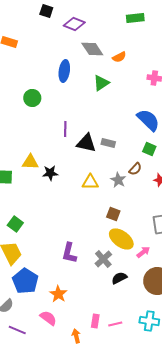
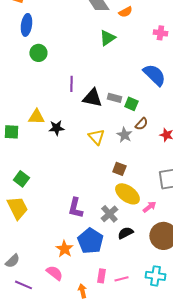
blue ellipse: (64, 71) -> (26, 25), moved
green square: (149, 149) -> (131, 104), moved
yellow triangle: (90, 182) -> (96, 137), turned 48
blue pentagon: (25, 281) -> (90, 241), moved

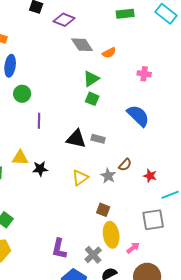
purple line: (71, 84) -> (39, 121), moved
green square: (131, 104) -> (92, 99), moved
yellow triangle: (96, 137) -> (80, 178), turned 36
yellow ellipse: (127, 194) -> (111, 235), turned 45

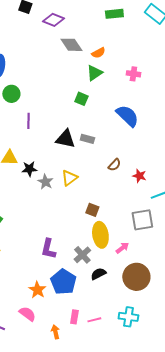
green triangle: (91, 79) -> (94, 73), moved
gray star: (108, 176) -> (45, 182), moved

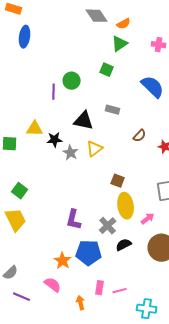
green circle: (11, 94) -> (72, 81), moved
black triangle: (65, 139) -> (84, 121), moved
blue pentagon: (63, 282) -> (89, 253), turned -30
cyan cross: (128, 317) -> (147, 309), moved

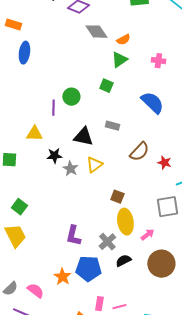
yellow triangle: (35, 129) -> (34, 134), moved
brown semicircle: (140, 136) -> (139, 152), size x1.5
pink semicircle: (53, 285) -> (35, 291), moved

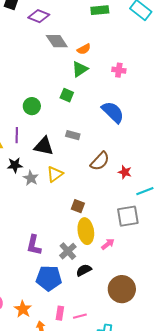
purple line: (53, 108) -> (17, 135), moved
brown circle: (161, 264) -> (122, 289), moved
orange star: (62, 277) -> (23, 309), moved

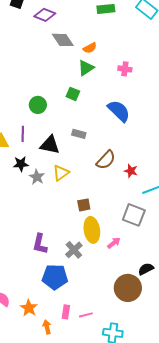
brown square: (78, 206) -> (84, 205), turned -32
gray square: (128, 216) -> (134, 215), turned 30
black semicircle: (84, 270) -> (146, 269), moved

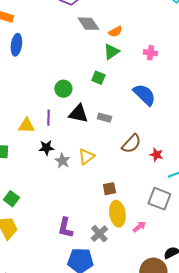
black triangle: (50, 145) -> (78, 114), moved

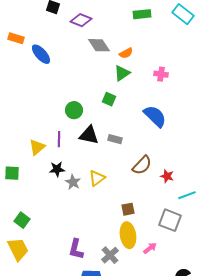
blue ellipse: (16, 45) -> (41, 54), moved, turned -50
yellow triangle: (26, 126) -> (37, 147), turned -42
brown square: (109, 189) -> (128, 209), moved

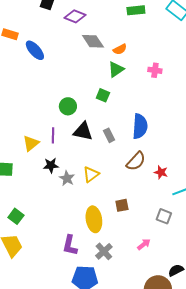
blue semicircle: (155, 116) -> (140, 126), moved, turned 50
gray rectangle: (115, 139) -> (109, 135), turned 48
gray square: (170, 220) -> (164, 216), size x0.7
yellow ellipse: (128, 235) -> (94, 219), moved

